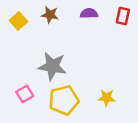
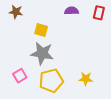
brown star: (50, 15) -> (16, 12), moved
yellow square: (18, 21) -> (41, 30), moved, turned -32

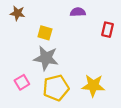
red rectangle: (99, 13) -> (107, 30), moved
yellow star: (86, 79) -> (93, 86), size x1.5

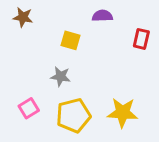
yellow square: (45, 33) -> (71, 40), moved
gray star: (46, 58) -> (60, 76), size x0.6

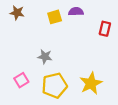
yellow square: (71, 40) -> (55, 17), moved, turned -32
yellow star: (123, 113) -> (91, 83), turned -30

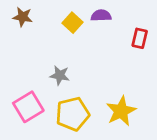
yellow square: (55, 17) -> (73, 23), turned -32
pink square: (21, 80) -> (28, 107), size x1.5

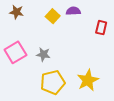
pink square: (28, 107) -> (15, 52), moved

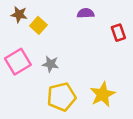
yellow square: (53, 16) -> (38, 25), moved
red rectangle: (101, 28) -> (118, 33), turned -32

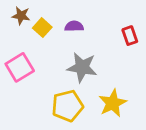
purple semicircle: (86, 13) -> (74, 26), moved
gray star: (51, 64) -> (82, 67), moved, size x1.6

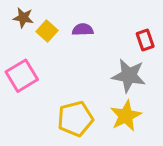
gray star: (82, 67) -> (129, 76), moved

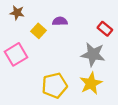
yellow square: (47, 31) -> (38, 31), moved
red rectangle: (145, 40) -> (105, 29), turned -32

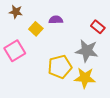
yellow star: (91, 83) -> (85, 78), turned 30
yellow pentagon: (55, 85) -> (60, 67), moved

